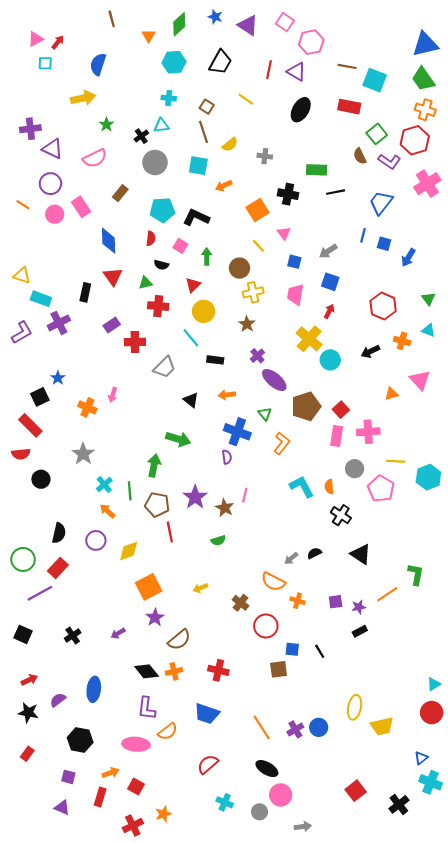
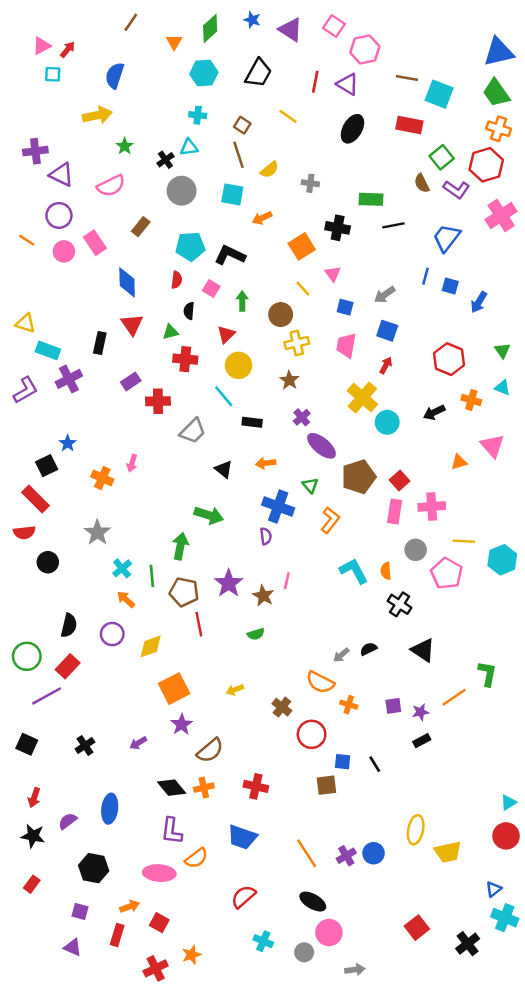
brown line: (112, 19) -> (131, 22), turned 49
black semicircle: (161, 265) -> (189, 311), turned 80
red arrow: (29, 680) -> (34, 798), turned 133

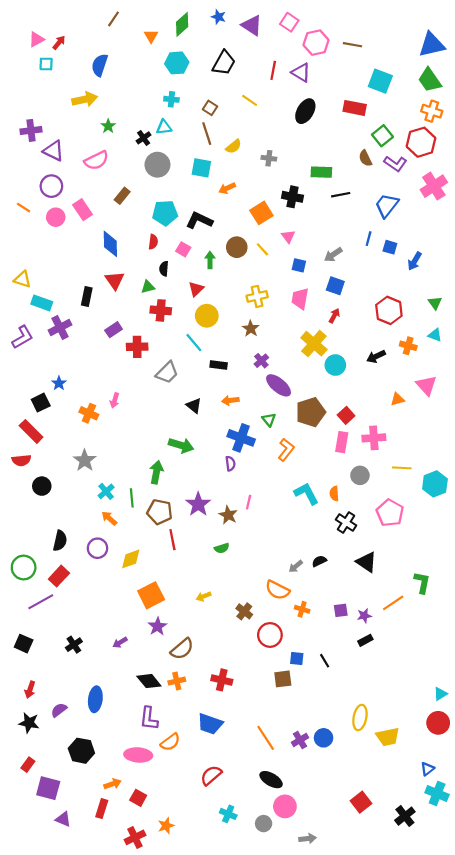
brown line: (407, 78) -> (352, 45), moved
brown circle: (281, 315) -> (237, 247), moved
pink pentagon: (447, 573) -> (390, 513), moved
purple square: (80, 911) -> (48, 788), moved, size x1.6

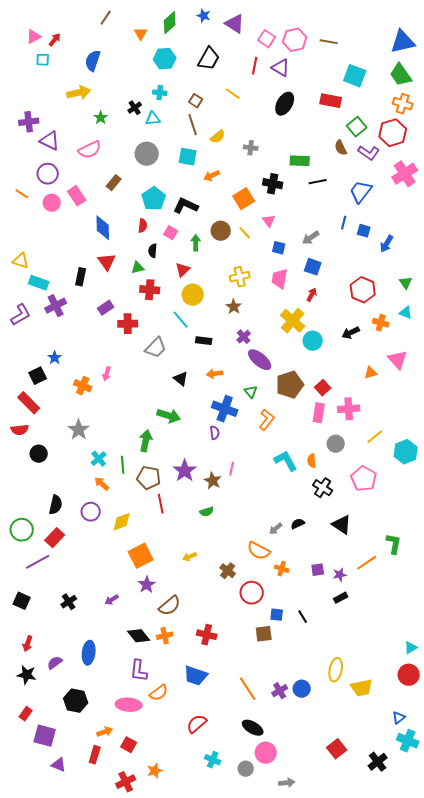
pink square: (289, 22) -> (267, 39), moved
black cross: (144, 138) -> (135, 108), moved
cyan pentagon: (165, 213) -> (154, 199), turned -30
yellow line: (402, 468) -> (375, 437), turned -42

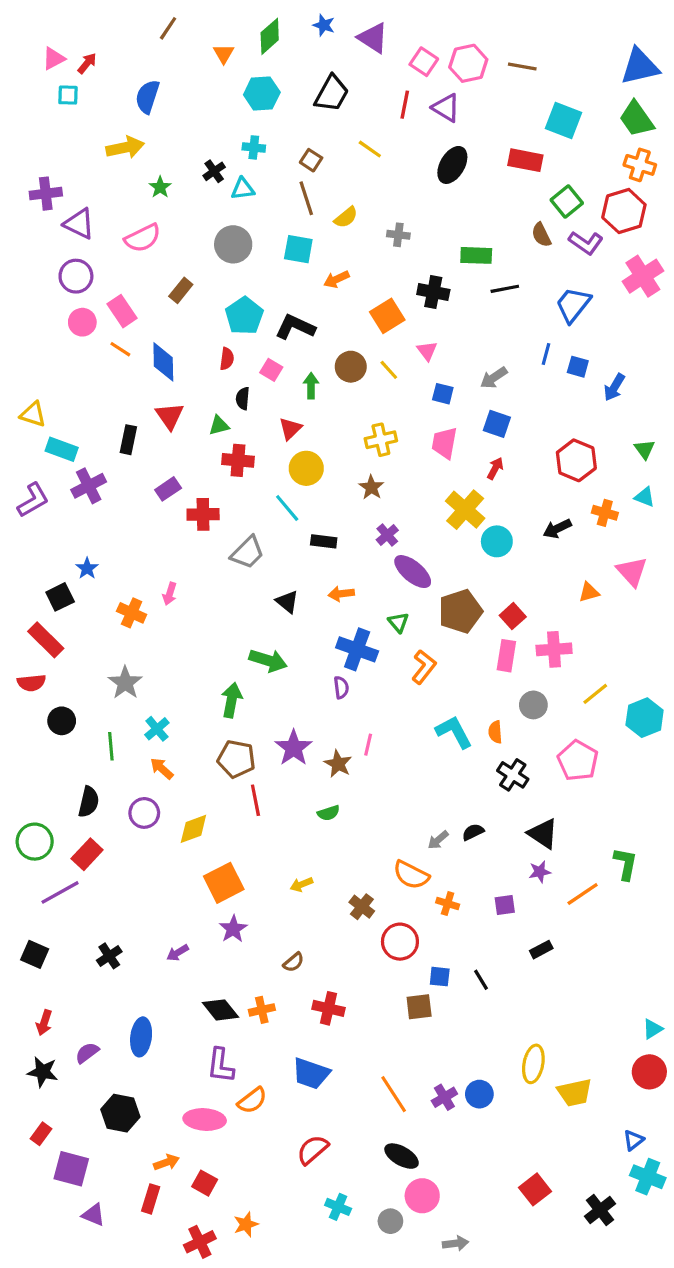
orange line: (22, 194) -> (120, 349), moved
green line: (123, 465) -> (111, 746), moved
purple star: (340, 575) -> (540, 872), moved
brown semicircle: (170, 606) -> (294, 962), moved, size x0.6

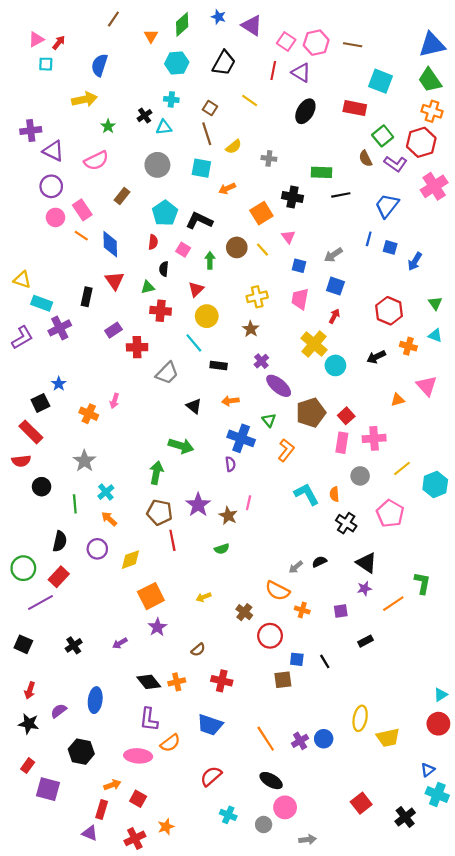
purple triangle: (93, 1215) -> (90, 833), moved

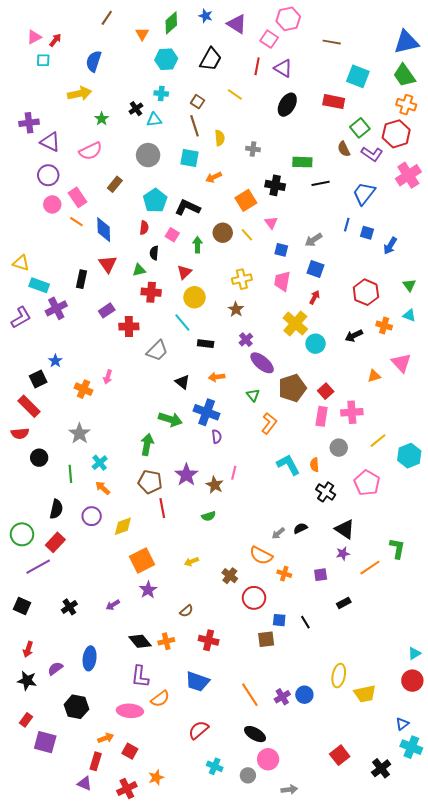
pink hexagon: (316, 43) -> (288, 19), moved
yellow semicircle: (234, 147) -> (220, 138), turned -56
blue cross: (241, 438) -> (207, 412), moved

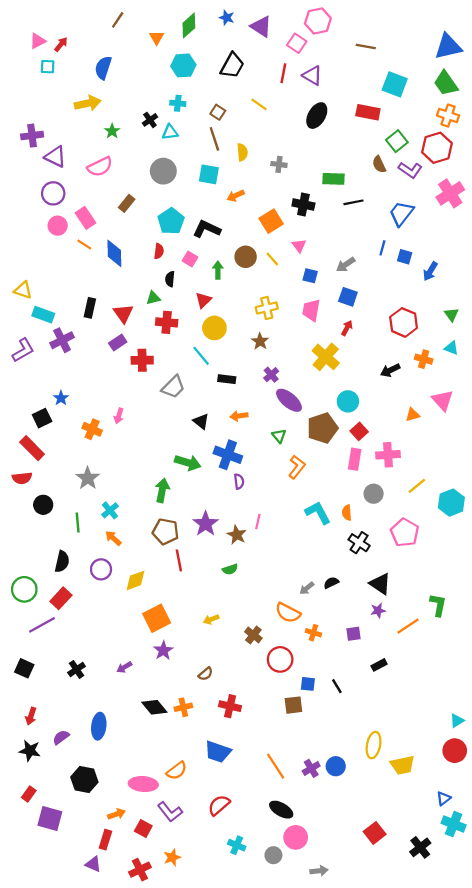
red triangle: (108, 264) -> (123, 314), moved
cyan circle: (316, 344) -> (348, 401), moved
purple L-shape: (140, 677) -> (170, 812), moved, turned -45

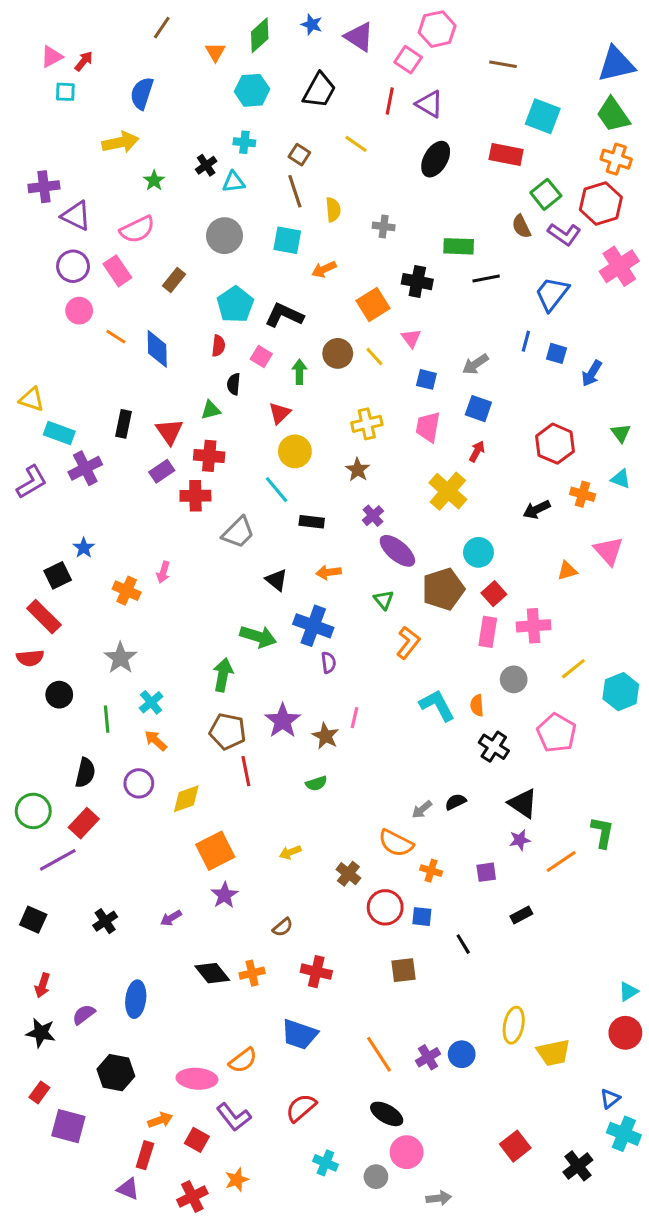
pink rectangle: (85, 218) -> (117, 271), moved
red cross: (167, 322) -> (209, 456), moved
blue square: (308, 684) -> (422, 917), moved

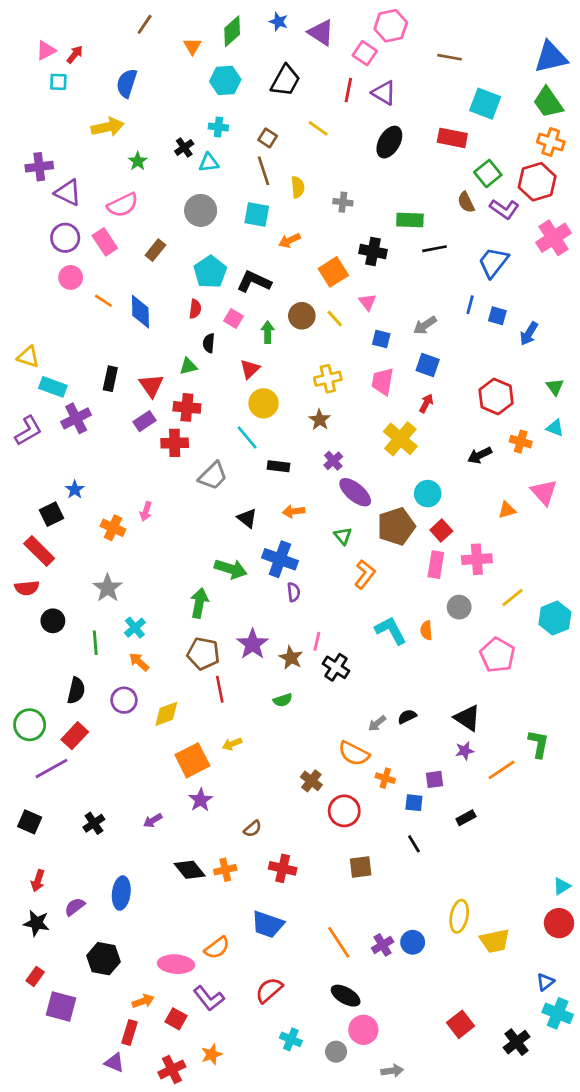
black cross: (494, 747) -> (336, 667), moved
yellow arrow: (290, 852) -> (232, 744), moved
blue square: (422, 917) -> (414, 803), moved

